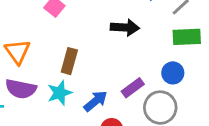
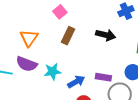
brown rectangle: (69, 61) -> (68, 36), moved
purple rectangle: (133, 88) -> (103, 77), turned 35

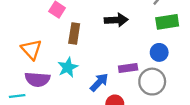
cyan star: (53, 72) -> (68, 67), moved

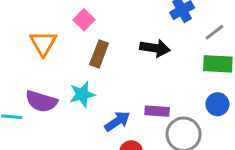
orange triangle: (31, 49) -> (43, 43), moved
blue circle: (159, 52) -> (217, 104), moved

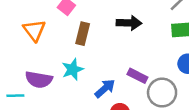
purple rectangle: (157, 111) -> (137, 76), turned 30

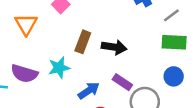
black arrow: (129, 23) -> (114, 47), moved
brown rectangle: (83, 34) -> (83, 42), moved

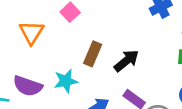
black arrow: (114, 47) -> (126, 61), turned -50

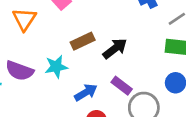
brown rectangle: (93, 54) -> (83, 41), turned 40

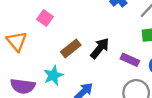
purple rectangle: (122, 86) -> (130, 60), moved

